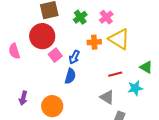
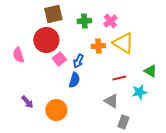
green cross: (80, 17) -> (84, 21), turned 32
purple arrow: (23, 98) -> (27, 102), turned -56

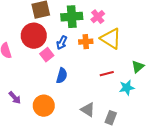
green cross: (84, 21) -> (72, 17), size x1.5
blue arrow: (78, 61) -> (62, 43), moved
green triangle: (150, 71) -> (138, 67), turned 48
gray triangle: (111, 101) -> (88, 110), moved

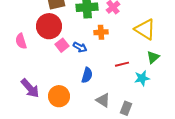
yellow triangle: (111, 39) -> (145, 29), moved
blue arrow: (62, 43) -> (80, 47), moved, turned -88
blue semicircle: (62, 76) -> (87, 75), moved
purple arrow: (15, 98) -> (30, 88), size x1.5

